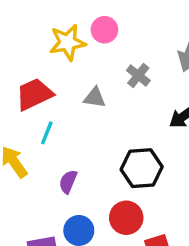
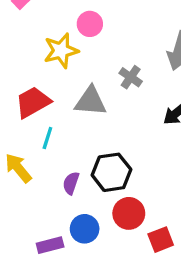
pink circle: (104, 30) -> (90, 24), moved
gray triangle: (95, 98) -> (90, 101), size x1.5
black hexagon: (142, 168) -> (111, 172), moved

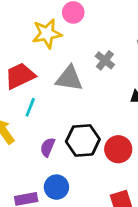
red circle: (129, 213) -> (118, 149), moved

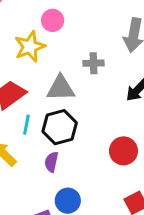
gray cross: (105, 60) -> (94, 63), turned -30
black hexagon: (83, 140) -> (60, 127), moved

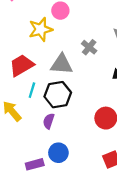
gray cross: (94, 63) -> (89, 47), turned 35

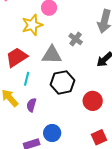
black hexagon: (58, 95) -> (63, 82), moved
purple semicircle: (49, 121) -> (31, 105), moved

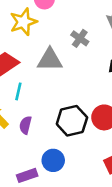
black hexagon: (63, 82) -> (72, 121), moved

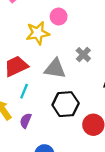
black hexagon: (72, 121) -> (66, 104), moved

